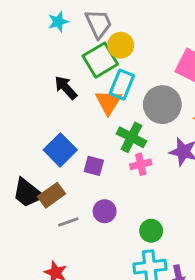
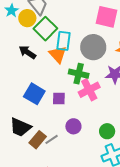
yellow circle: (121, 45) -> (27, 18), moved
pink cross: (141, 164) -> (89, 90), size x1.5
brown rectangle: (51, 195) -> (38, 140), moved

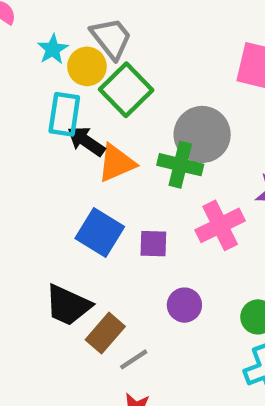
cyan rectangle: (64, 41) -> (64, 114), moved
gray circle: (93, 47) -> (202, 134), moved
orange triangle: (58, 54) -> (116, 163), moved, turned 48
green cross: (79, 74) -> (180, 165), moved
gray line: (52, 139) -> (134, 359), moved

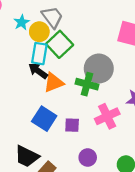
cyan rectangle: (64, 114) -> (39, 54), moved

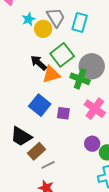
green square: (60, 44) -> (62, 55), moved
cyan rectangle: (39, 54) -> (80, 22), moved
pink cross: (107, 116) -> (95, 109), turned -35
purple circle: (88, 158) -> (92, 144), moved

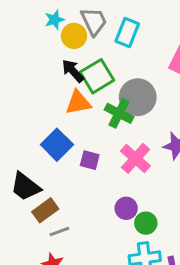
black arrow: (39, 63) -> (73, 71), moved

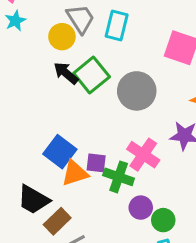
cyan star: (55, 20) -> (15, 21), moved
orange triangle: (78, 103) -> (75, 173), moved
green cross: (119, 113) -> (119, 177), moved

